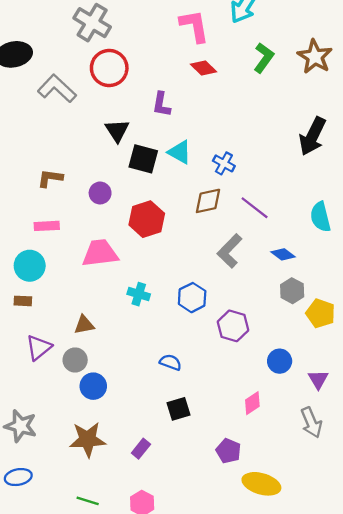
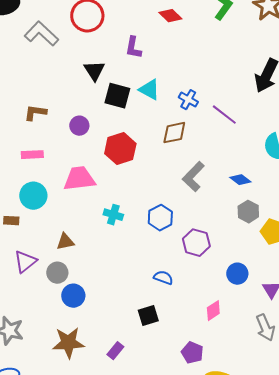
purple line: (255, 208) -> (224, 115), moved
cyan circle: (30, 266) -> (33, 196), moved
blue semicircle: (171, 362) -> (163, 278), moved

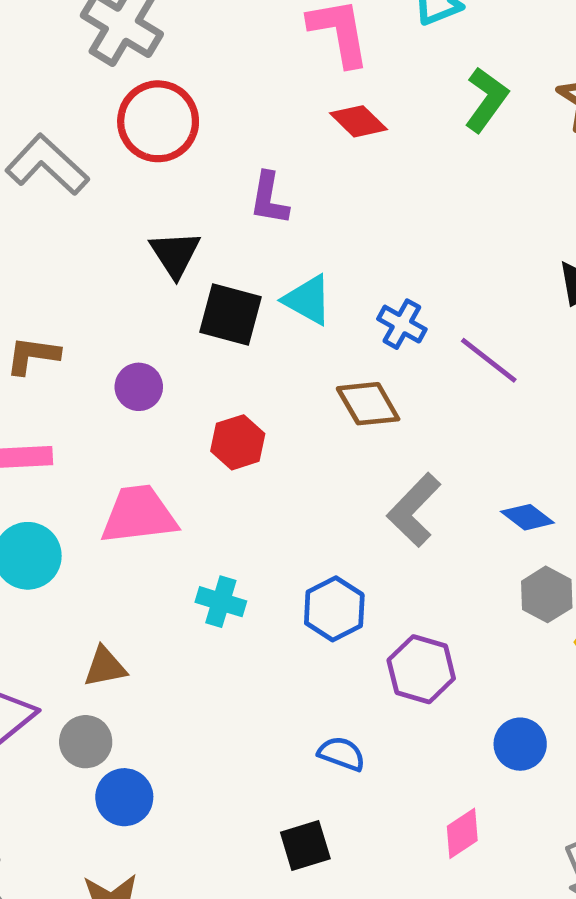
brown diamond: (174, 133) -> (368, 404), turned 72
red hexagon: (120, 149) -> (238, 442), size x0.7

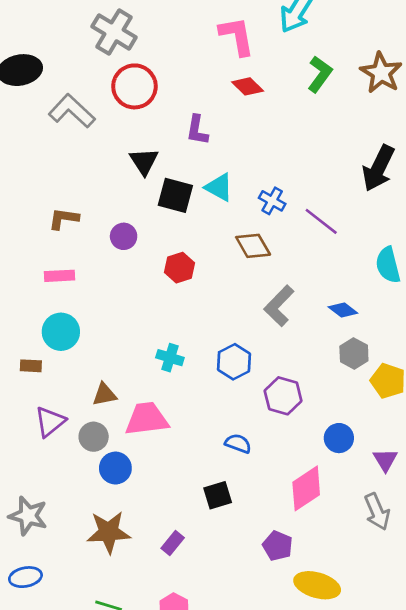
pink trapezoid: (139, 515) -> (147, 419), moved
pink diamond: (462, 833) -> (306, 488), size x1.6

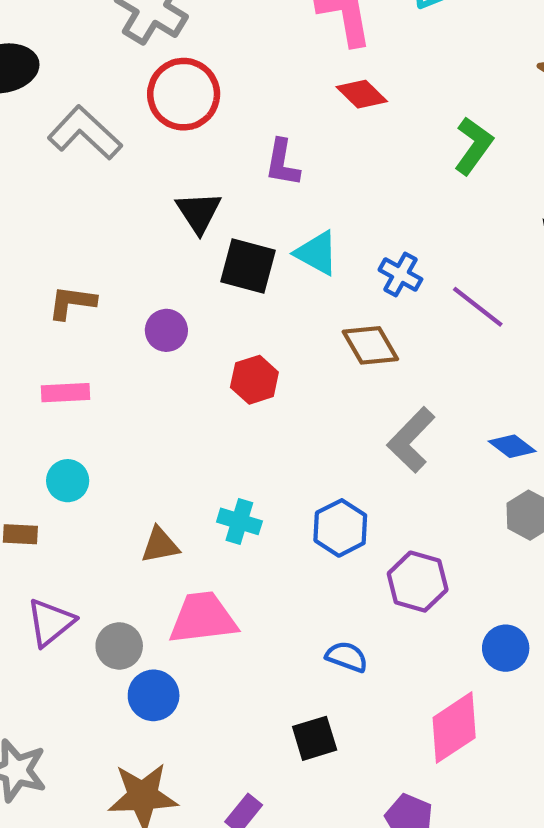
green L-shape: (320, 74) -> (473, 146), moved
cyan circle: (61, 332) -> (68, 481), size x0.7
brown triangle: (104, 394) -> (160, 545), moved

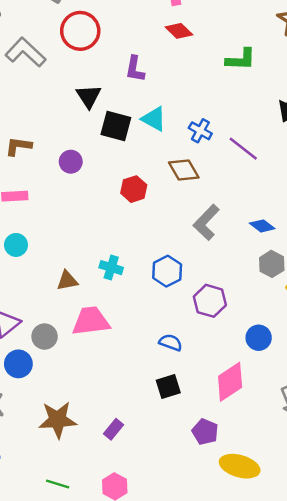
green L-shape: (473, 146) -> (241, 59), turned 56
red hexagon: (254, 380) -> (134, 189), moved
blue circle: (154, 695) -> (18, 364), moved
black square: (315, 738) -> (168, 386), moved

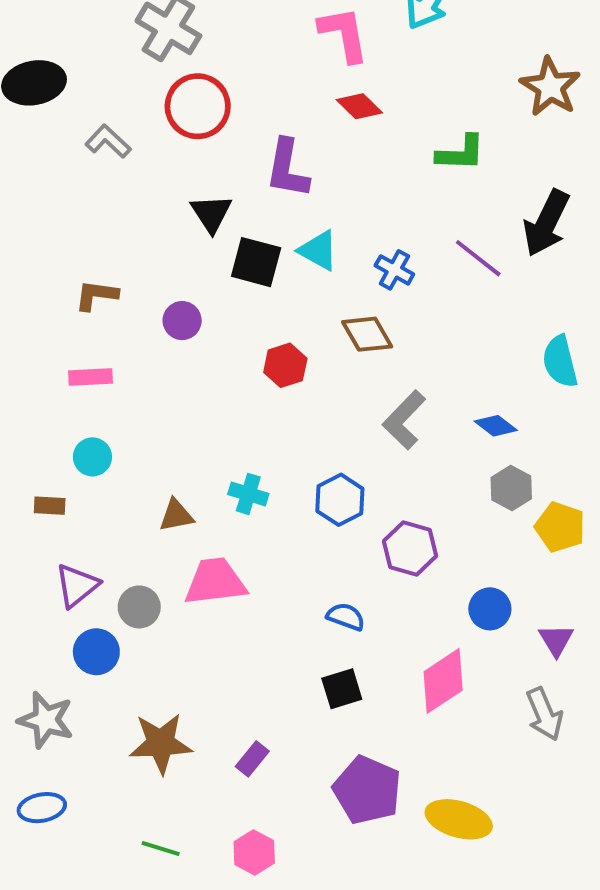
gray L-shape: (26, 52) -> (108, 141), size x0.7
purple L-shape: (135, 69) -> (287, 169), size x1.4
purple line: (243, 149) -> (478, 258), moved
purple pentagon: (205, 432) -> (367, 790), moved, size x1.6

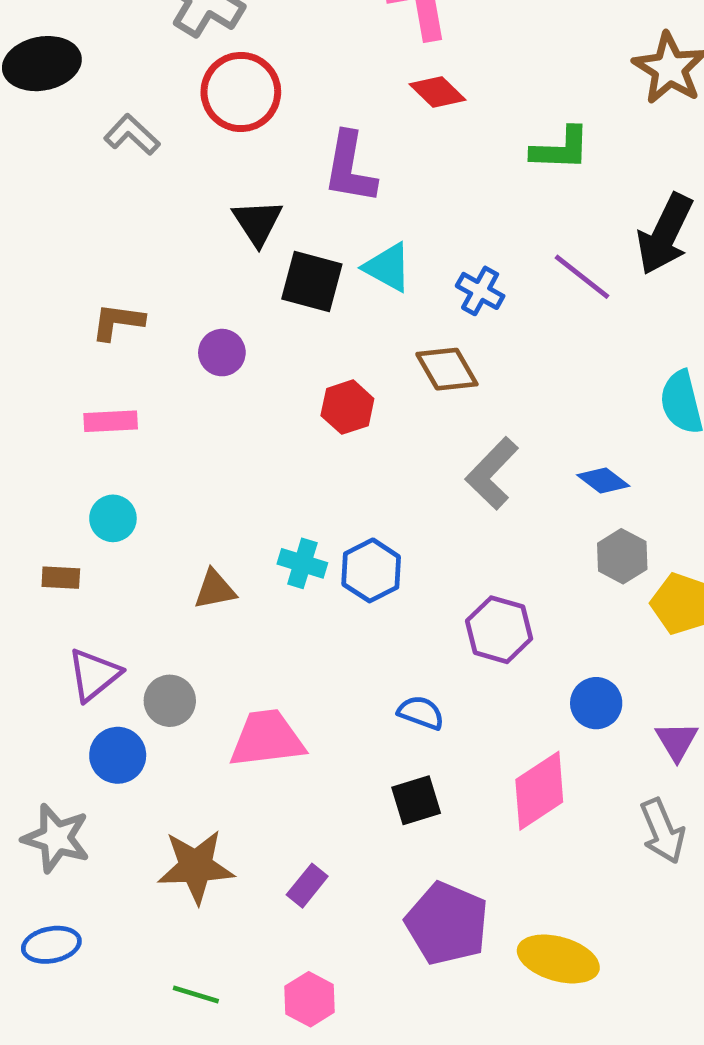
blue hexagon: (340, 500) -> (371, 570), moved
pink trapezoid: (215, 582) -> (267, 739), moved

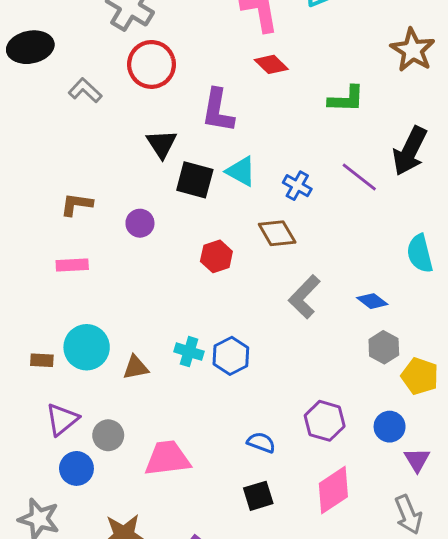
cyan circle: (113, 518) -> (87, 347), moved, size x1.6
purple hexagon: (499, 630) -> (325, 421), moved
blue circle: (596, 703) -> (390, 427), moved

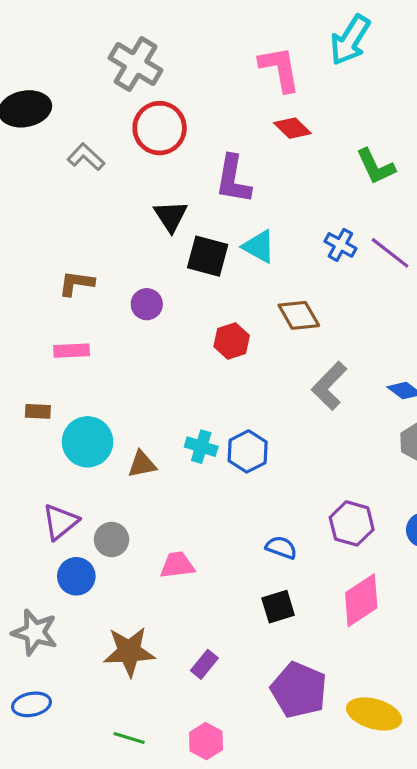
green L-shape: (346, 99) -> (376, 166), turned 63
blue cross: (297, 186) -> (340, 245), moved
brown rectangle: (42, 360) -> (38, 411), moved
pink trapezoid: (167, 458) -> (177, 565), size x0.7

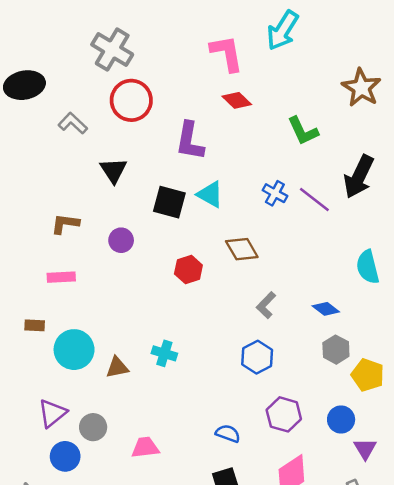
black triangle: (171, 216) -> (113, 170), moved
gray L-shape: (329, 386) -> (266, 305), size x0.7
blue hexagon: (248, 451) -> (257, 357), moved

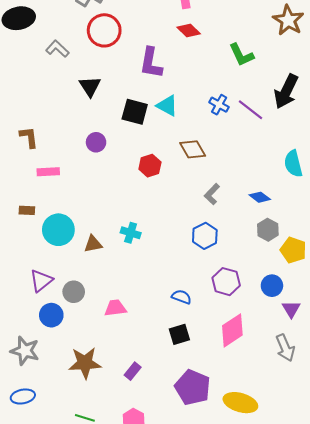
brown L-shape: (65, 224) -> (29, 137), moved, turned 75

